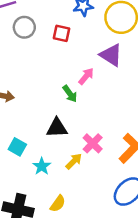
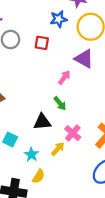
green arrow: (70, 94) -> (60, 103), moved
yellow semicircle: (58, 204) -> (38, 176), moved

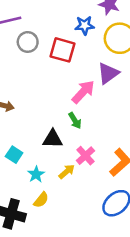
red square: (42, 43) -> (63, 50), size x1.5
purple triangle: (84, 59) -> (108, 73), turned 48
pink arrow: (64, 77) -> (83, 92), size x1.5

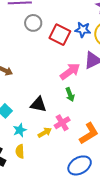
blue star: (85, 25) -> (83, 30), moved
green arrow: (75, 121) -> (70, 95), moved
yellow semicircle: (41, 200) -> (20, 151), turned 128

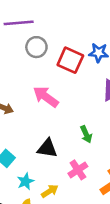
pink arrow: (70, 71) -> (46, 97), moved, turned -105
yellow arrow: (45, 132) -> (50, 191), moved

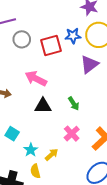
red square: (70, 60) -> (51, 46), turned -30
black triangle: (47, 148) -> (43, 106), moved

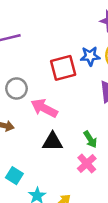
gray circle: (22, 39) -> (16, 88), moved
pink cross: (72, 134) -> (87, 163), moved

